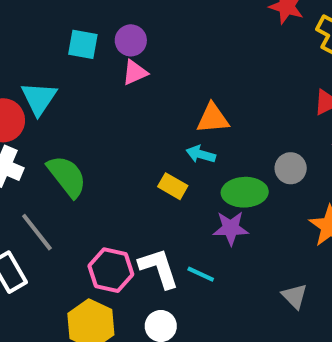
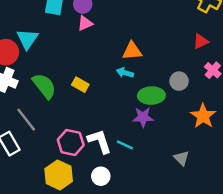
yellow rectangle: (173, 186) -> (80, 85), moved

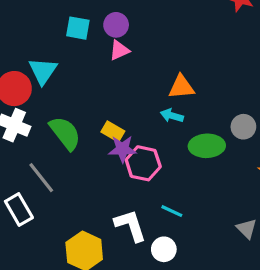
purple star: (143, 117) -> (122, 149), moved
white L-shape: (100, 141) -> (130, 225), moved
pink hexagon: (71, 142) -> (143, 163), moved
white circle: (101, 176) -> (164, 249), moved

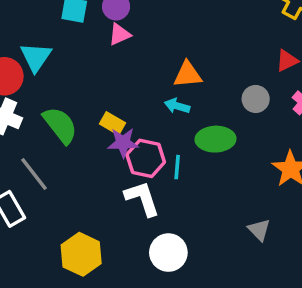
gray circle: (243, 127) -> (256, 99), moved
cyan line: (172, 211) -> (177, 167), moved, turned 70
white L-shape: (130, 225) -> (142, 198), moved
white circle: (164, 249) -> (168, 253), size x1.4

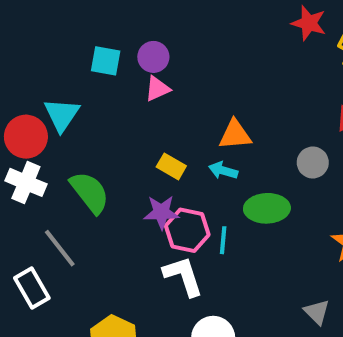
yellow rectangle: (113, 123) -> (171, 166), moved

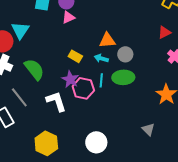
gray circle: (313, 163) -> (125, 54), moved
purple star: (161, 212) -> (70, 79), turned 30
cyan line: (223, 240) -> (101, 80), moved
white L-shape: (183, 276) -> (56, 101), moved

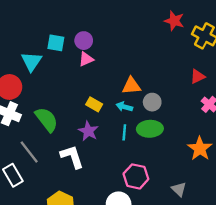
cyan triangle: (20, 30) -> (31, 61), moved
pink hexagon: (83, 88) -> (136, 176), moved

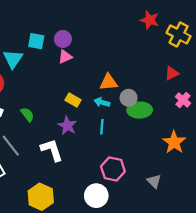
green semicircle: (47, 119) -> (27, 114), size x0.6
green ellipse: (150, 129) -> (140, 110), moved

